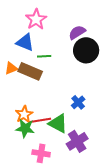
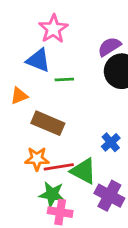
brown rectangle: (30, 71) -> (48, 123), moved
orange star: (24, 114) -> (37, 159), turned 30
green star: (25, 128) -> (52, 194), moved
purple cross: (77, 141) -> (109, 196), turned -30

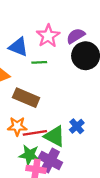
pink star: (53, 29) -> (48, 36), moved
blue cross: (111, 142) -> (77, 126), moved
purple cross: (109, 196) -> (50, 160), moved

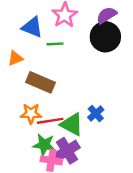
purple semicircle: (76, 36) -> (107, 15), moved
purple cross: (50, 160) -> (67, 151), turned 30

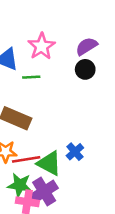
black circle: (105, 37) -> (85, 69), size x0.6

